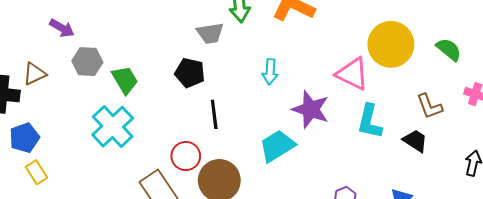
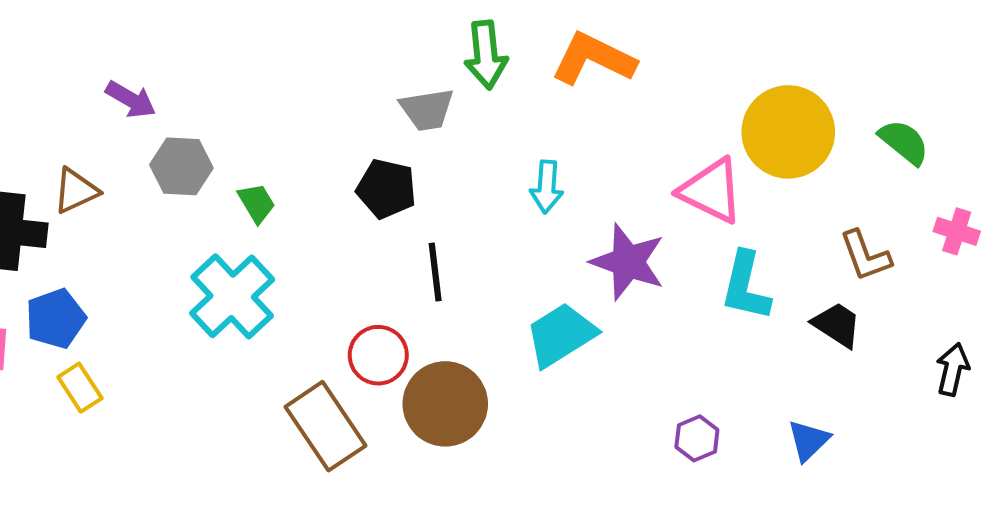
green trapezoid: (125, 80) -> (257, 203), size x0.7

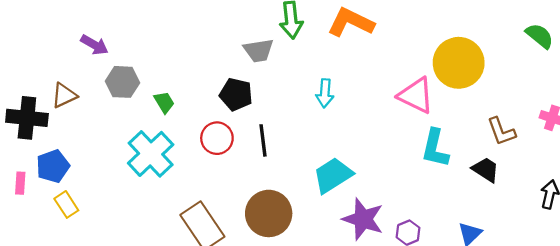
green semicircle: (904, 142) -> (540, 36), moved
purple star: (628, 262) -> (363, 219), moved
red circle: (378, 355) -> (217, 138), moved

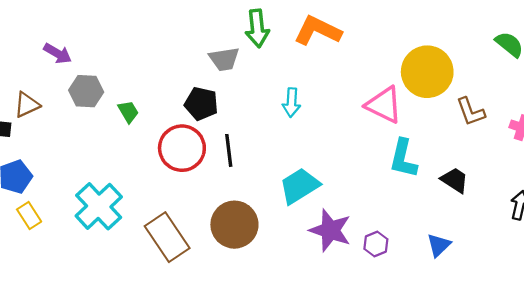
brown L-shape: (501, 131) -> (471, 112), moved
red circle: (217, 138) -> (182, 148), size x1.4
cyan cross: (151, 154) -> (99, 206), moved

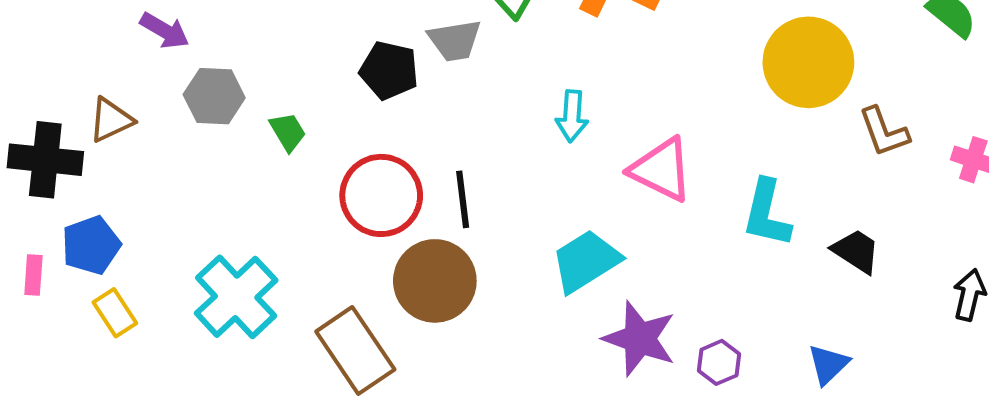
black pentagon: (201, 104) -> (389, 70), moved
pink triangle: (384, 105) -> (661, 170), moved
brown circle: (234, 225) -> (435, 281), moved

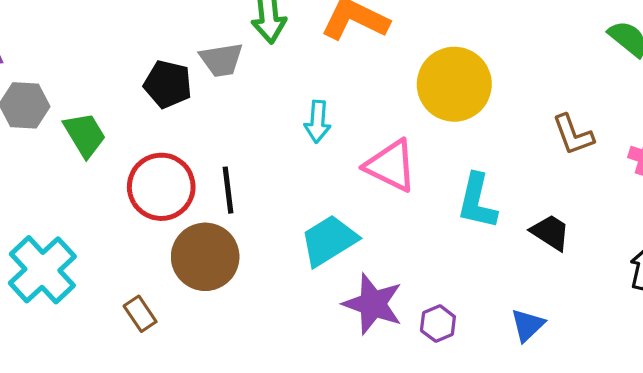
yellow circle: (808, 62) -> (454, 84), moved
green trapezoid: (288, 132) -> (85, 135), size x1.4
brown rectangle: (355, 350) -> (140, 314), size x0.5

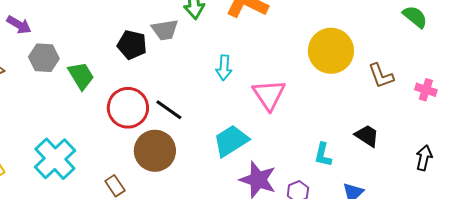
yellow circle: (454, 84) -> (331, 51), moved
pink triangle: (391, 166) -> (269, 95), turned 30
black line: (228, 190) -> (169, 110), turned -48
cyan L-shape: (477, 201) -> (323, 155), moved, size x0.7

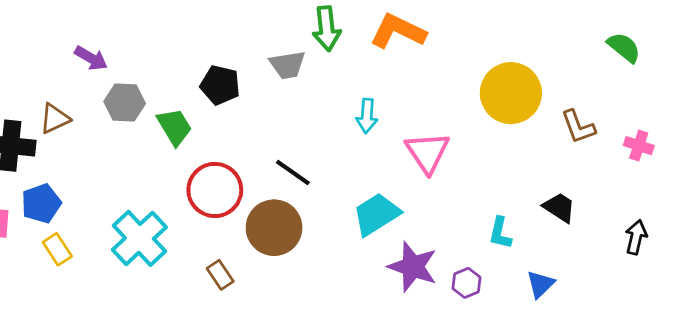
black pentagon: (132, 45) -> (220, 85), moved
red circle: (128, 108) -> (215, 190), moved

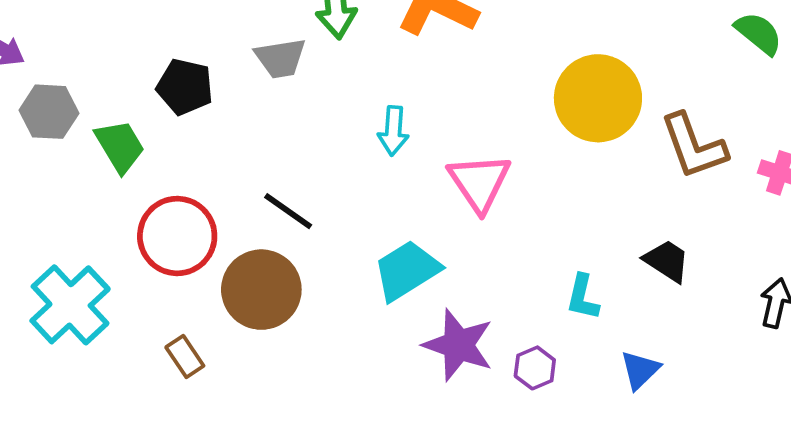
brown L-shape: (578, 127) -> (694, 146), size x1.4

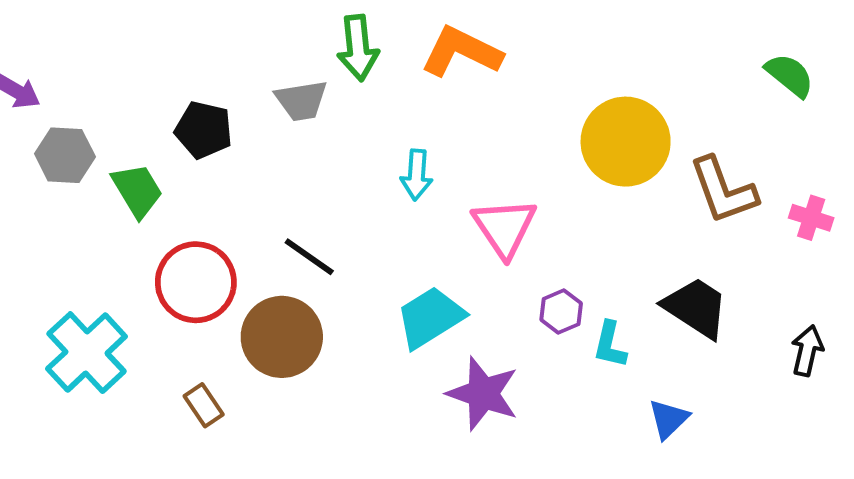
black trapezoid: (667, 261) -> (696, 308), size x1.4
purple hexagon: (535, 368) -> (561, 312), moved

